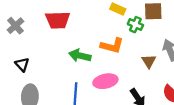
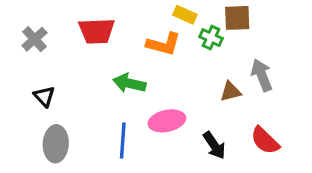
orange L-shape: (112, 46) -> (164, 44), moved
brown triangle: (149, 61) -> (231, 91), turned 48

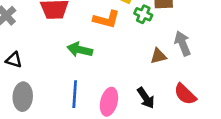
black triangle: (44, 96) -> (14, 60), turned -30
pink ellipse: (167, 121) -> (109, 102), moved, turned -64

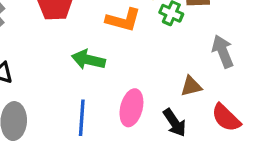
brown triangle: (158, 56) -> (191, 86), moved
pink ellipse: (109, 102) -> (131, 108), moved

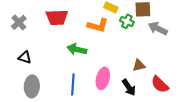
gray arrow: (223, 51) -> (158, 28), moved, turned -42

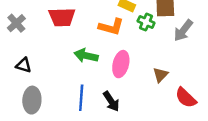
gray arrow: (158, 28) -> (183, 30), turned -78
brown triangle: (139, 65) -> (160, 75), turned -32
pink ellipse: (103, 78) -> (121, 64), moved
black arrow: (129, 87) -> (111, 101), moved

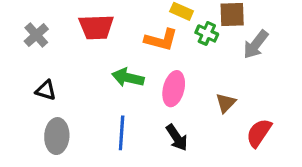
red semicircle: (186, 98) -> (259, 133), turned 80
black arrow: (111, 101) -> (177, 138), moved

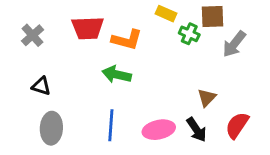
orange L-shape: (161, 40) -> (127, 40), moved
pink ellipse: (174, 89) -> (159, 130), moved, turned 64
black arrow: (177, 138) -> (196, 130), moved

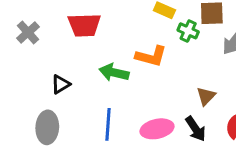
orange L-shape: (127, 40) -> (151, 56), moved
black triangle: (41, 86) -> (61, 84), moved, turned -48

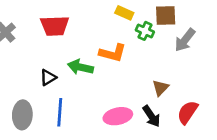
black triangle: (61, 84) -> (48, 77), moved
blue line: (108, 124) -> (60, 112), moved

